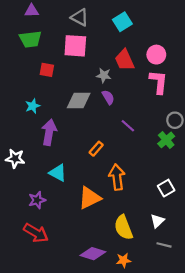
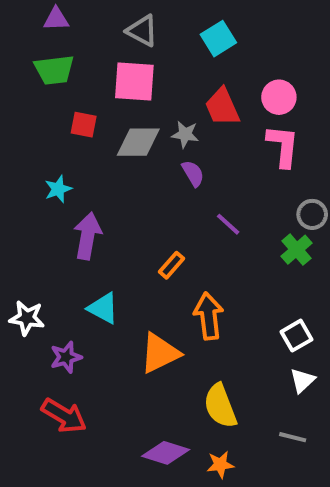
gray diamond: (79, 101) -> (138, 142), moved
white star: (15, 159) -> (27, 318), moved
white triangle: (157, 221) -> (302, 381), moved

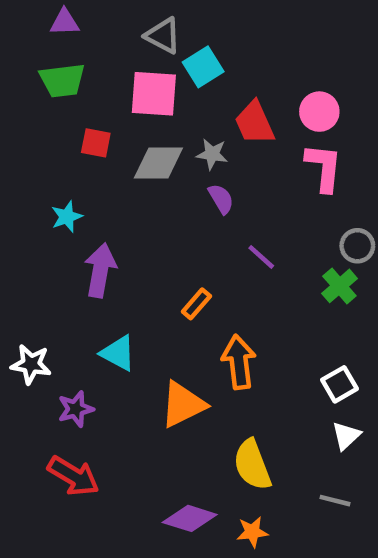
cyan square: (218, 39) -> (203, 67), moved

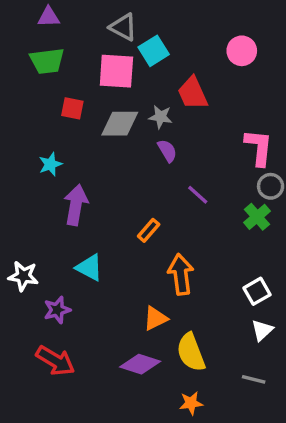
pink circle: (319, 112) -> (242, 51), moved
pink L-shape: (324, 167) -> (259, 147), moved
orange triangle: (183, 404) -> (155, 318), moved, size x0.7
purple diamond: (190, 518) -> (140, 364), moved

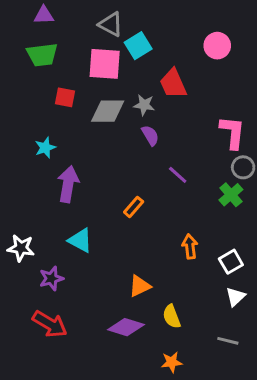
orange arrow: (181, 274) -> (190, 246), moved, size x0.7
yellow semicircle: (191, 352) -> (172, 316), size x0.7

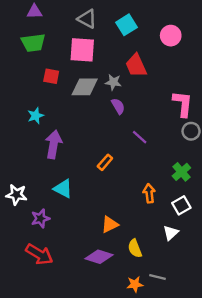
cyan square: (138, 46) -> (126, 25), moved
green cross: (231, 195) -> (181, 172), moved
white triangle: (235, 297) -> (171, 233), moved
gray line: (228, 341) -> (158, 277), moved

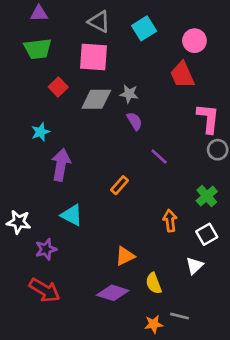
red trapezoid: (136, 65) -> (182, 75), moved
red square: (51, 76) -> (58, 87), turned 35

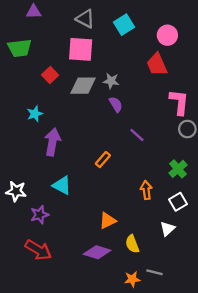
green trapezoid: (38, 49) -> (20, 48), moved

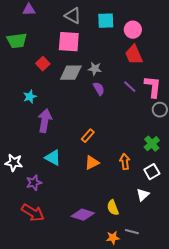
cyan square: (124, 25) -> (106, 21), turned 30
pink circle: (167, 35) -> (133, 30), moved
purple line: (137, 135) -> (130, 87), moved
orange triangle: (108, 221) -> (92, 163), moved

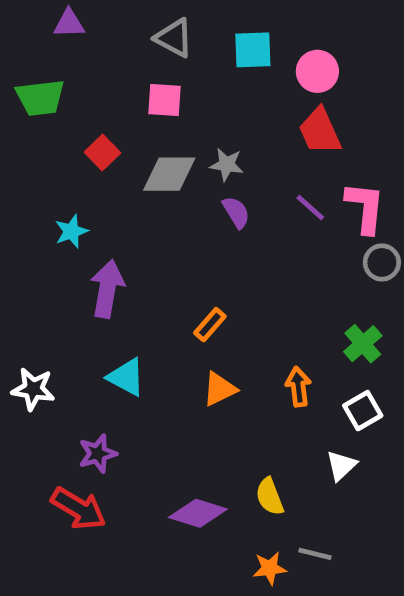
pink square: (69, 42) -> (165, 100), size x0.7
purple star: (34, 183) -> (98, 454), moved

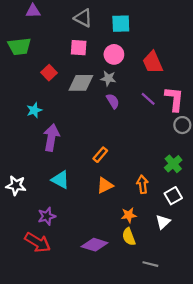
pink circle: (317, 71) -> (114, 54), moved
orange star: (270, 568) -> (129, 215), moved

